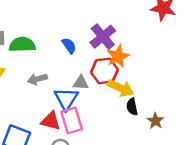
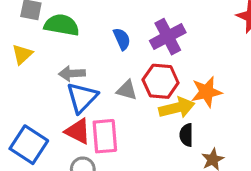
orange star: (118, 56) -> (206, 92), moved
yellow arrow: (121, 88) -> (177, 108), turned -50
blue triangle: (66, 99) -> (82, 98), moved

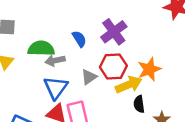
green semicircle: (62, 25) -> (41, 48), moved
gray arrow: (72, 73) -> (55, 60), moved
gray triangle: (127, 90) -> (89, 77), turned -42

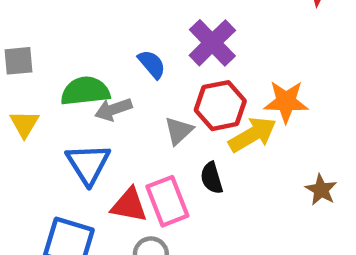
orange star: (149, 69) -> (286, 102), turned 30
blue triangle: (56, 88) -> (88, 164), moved
black semicircle: (139, 104) -> (212, 178), moved

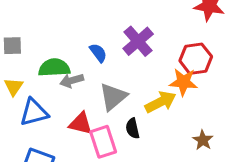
red hexagon: (220, 106) -> (196, 59), moved
gray triangle: (179, 131) -> (113, 97), size x1.5
blue triangle: (88, 164) -> (34, 112), moved, turned 44
red triangle: (129, 205) -> (81, 124), moved

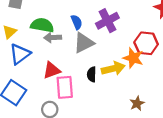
gray triangle: (113, 97) -> (84, 43), moved
blue triangle: (34, 112) -> (20, 54), turned -35
red triangle: (81, 124) -> (52, 70), turned -48
black semicircle: (133, 128) -> (92, 74), moved

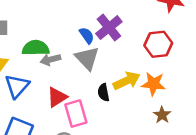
blue semicircle: (77, 22) -> (87, 35), moved
gray triangle: (84, 43) -> (87, 58), turned -35
orange star: (133, 58) -> (154, 84), moved

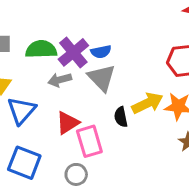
purple cross: (109, 28) -> (73, 52), moved
blue semicircle: (87, 35) -> (101, 52), turned 114
green semicircle: (36, 48) -> (41, 49), moved

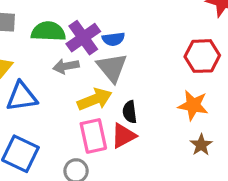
yellow arrow: (147, 103) -> (95, 99), moved
blue triangle: (21, 111) -> (22, 97), turned 36
red triangle: (68, 123) -> (123, 136), moved

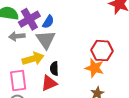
blue semicircle: (113, 39) -> (48, 22), turned -56
red hexagon: (202, 56) -> (102, 51), moved
pink rectangle: (93, 136) -> (18, 80), moved

